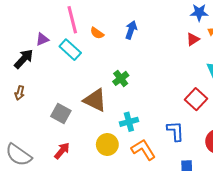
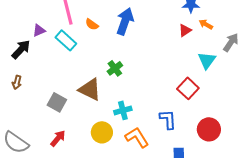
blue arrow: (131, 30) -> (125, 21), size x1.5

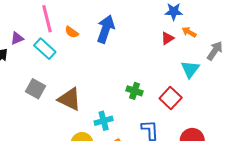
green cross: (115, 68) -> (135, 91), moved, turned -35
gray square: (57, 102) -> (36, 89), moved

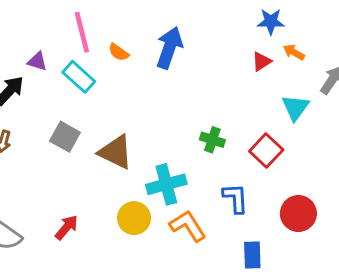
purple triangle: (17, 38) -> (37, 61), turned 40
cyan cross: (104, 121) -> (166, 184), size x1.4

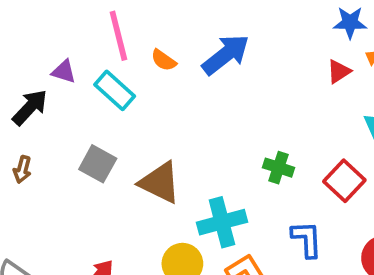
blue arrow: (169, 48) -> (226, 55), turned 33

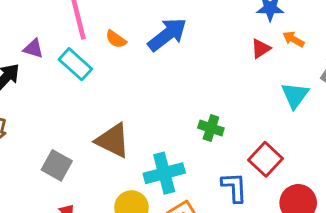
gray square: (98, 164) -> (57, 165), moved
red square: (344, 181) -> (265, 159), moved

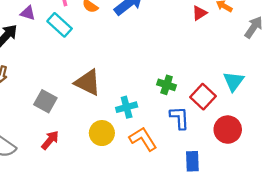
cyan triangle: (295, 95) -> (234, 81), moved
green cross: (211, 128) -> (167, 85), moved
cyan cross: (164, 173) -> (127, 107), size x0.7

